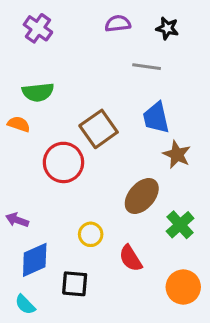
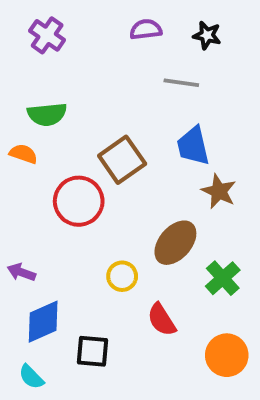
yellow circle: (91, 234) -> (122, 276), moved

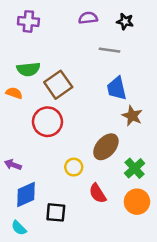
purple cross: (47, 35) -> (28, 21), turned -30
brown square: (122, 160) -> (58, 85), moved
orange circle: (227, 355) -> (137, 202), moved

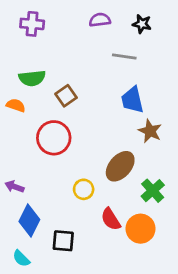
brown square: (58, 85) -> (66, 96), size x0.7
blue diamond: (26, 195) -> (29, 221), turned -40
orange circle: (137, 202) -> (141, 229), moved

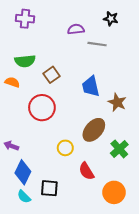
purple semicircle: (100, 20) -> (76, 29), moved
blue trapezoid: (132, 100) -> (91, 86), moved
orange circle: (141, 229) -> (114, 192), moved
cyan semicircle: (21, 258) -> (24, 197), moved

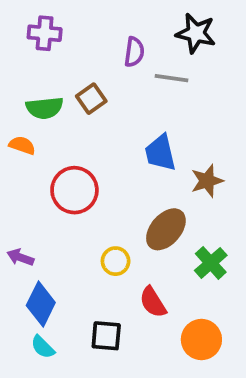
black star: (111, 19) -> (196, 33), size x1.5
purple semicircle: (76, 29) -> (134, 52), turned 105
brown square: (51, 75) -> (91, 99), moved
brown star: (117, 102) -> (207, 181), turned 30
black square: (49, 188) -> (106, 336), moved

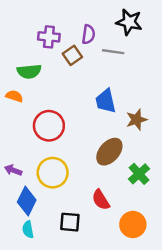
purple cross: (45, 33) -> (49, 37), moved
brown square: (91, 99) -> (72, 55), moved
yellow circle: (116, 261) -> (53, 173), moved, size x1.6
cyan semicircle: (43, 347) -> (28, 229), turned 35

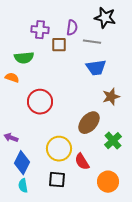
brown square: (72, 55) -> (59, 45), turned 35
blue trapezoid: (106, 101) -> (96, 68), moved, turned -85
yellow circle: (53, 173) -> (59, 149), moved

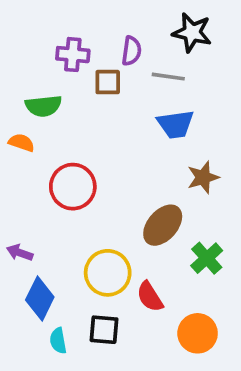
cyan semicircle: (23, 186) -> (58, 341), moved

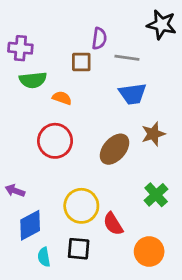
black star: (192, 33) -> (162, 25), moved
purple cross: (73, 55) -> (20, 48), moved
orange semicircle: (21, 143) -> (62, 98), moved
brown ellipse: (163, 225) -> (115, 149), moved
blue diamond: (40, 298) -> (30, 225), turned 36

